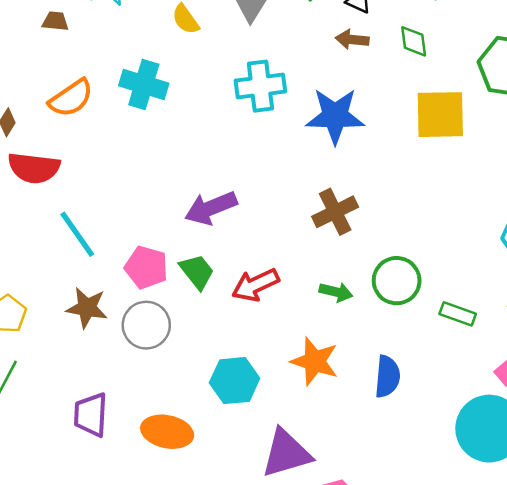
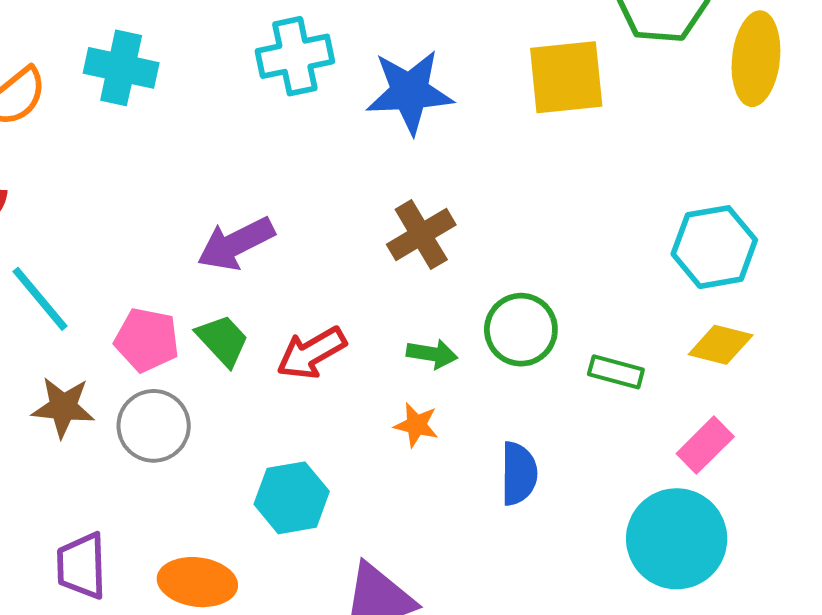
orange star: (315, 361) -> (416, 425), moved, size x0.6

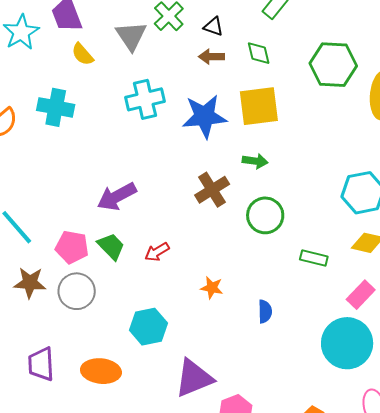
yellow square: (566, 77) -> (259, 106), moved
green circle: (521, 330) -> (265, 215), moved
red arrow: (311, 353) -> (157, 252), size x0.7
green arrow: (432, 354) -> (255, 161), moved
blue semicircle: (519, 474) -> (265, 311), size x0.7

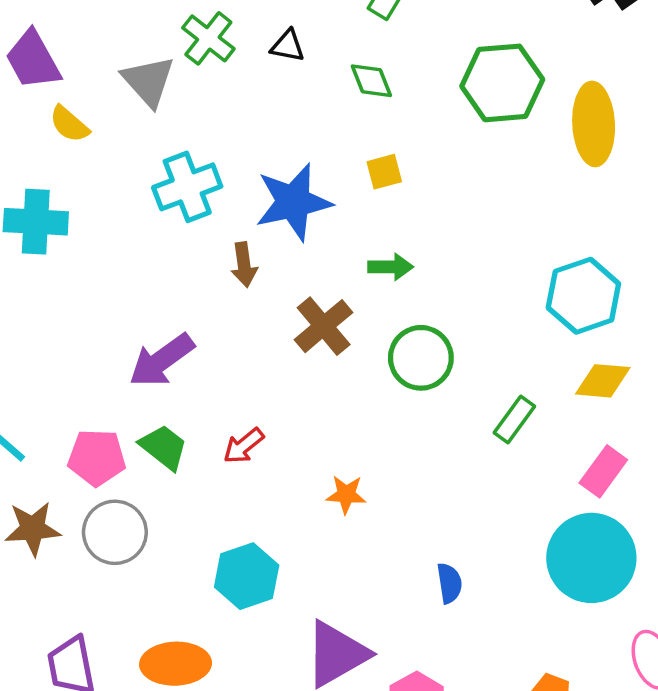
brown arrow: (211, 57) -> (244, 265), moved, turned -90
yellow square: (259, 106) -> (384, 172), size x0.5
green rectangle: (314, 258) -> (514, 420), turned -60
blue semicircle: (265, 311) -> (449, 583), moved

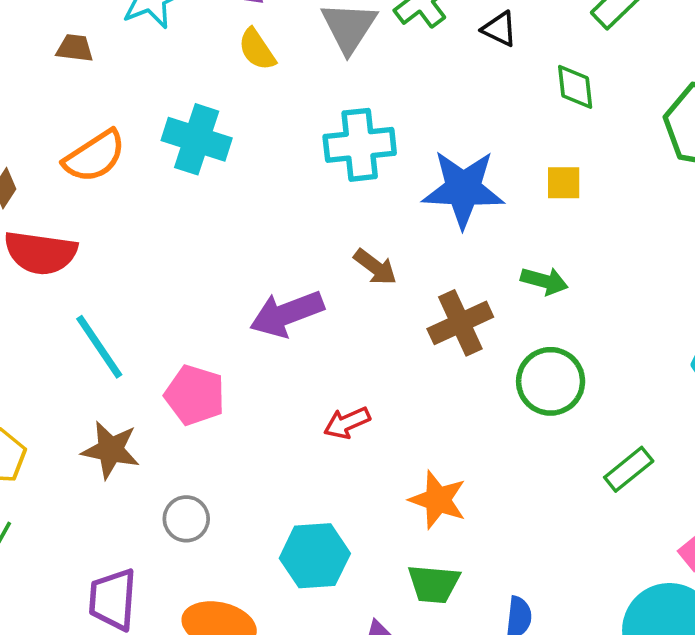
brown arrow: (244, 265) -> (375, 267), moved, turned -60
green trapezoid: (164, 447) -> (434, 584), moved, turned 132
orange star: (346, 494) -> (438, 500), size x1.4
gray circle: (115, 532) -> (186, 519), moved, size x0.7

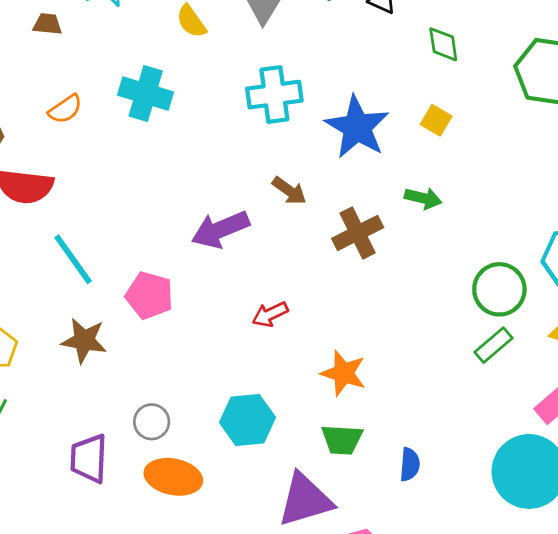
orange semicircle: (94, 156) -> (65, 109), size x0.7
yellow square: (564, 183) -> (436, 120), turned 32
blue star: (463, 189) -> (357, 127), turned 30
green circle: (551, 381) -> (499, 289), moved
gray circle: (186, 519) -> (152, 422), moved

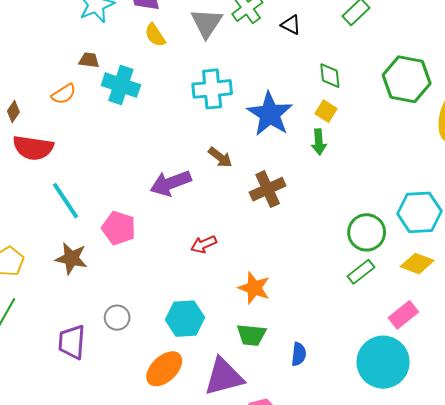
brown trapezoid: (47, 24) -> (89, 60), moved
green diamond: (443, 44) -> (330, 76), moved
green arrow: (423, 198) -> (319, 142), moved, turned 70
orange ellipse: (173, 477) -> (164, 369), moved, turned -57

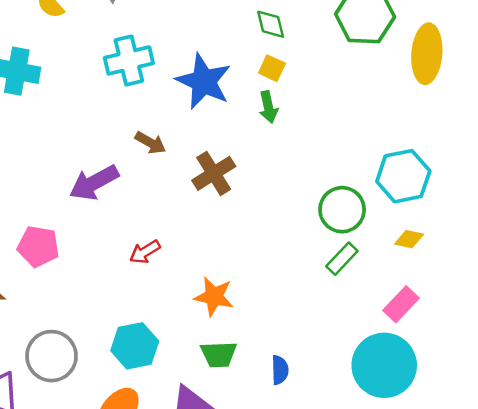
yellow diamond: (417, 264) -> (409, 239), size x0.7
gray circle: (117, 318) -> (52, 356), size x1.6

